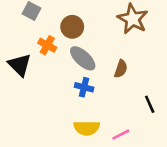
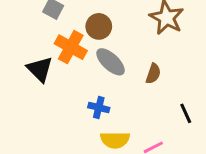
orange cross: (47, 45) -> (71, 47), size x1.5
blue cross: (84, 87) -> (99, 108), moved

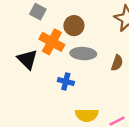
gray ellipse: (111, 62) -> (83, 54), turned -40
blue cross: (99, 108) -> (66, 81), moved

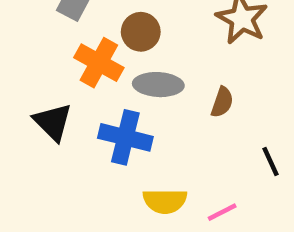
black triangle: (27, 59) -> (53, 122), moved
blue cross: (66, 81) -> (125, 137), size x1.6

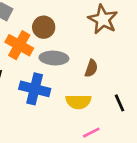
yellow semicircle: (165, 201) -> (78, 102), moved

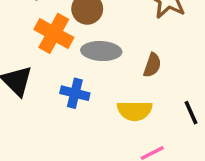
blue cross: (35, 89) -> (75, 93), size x0.7

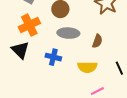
orange cross: (54, 33) -> (29, 25), moved, turned 35

